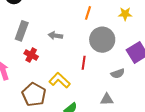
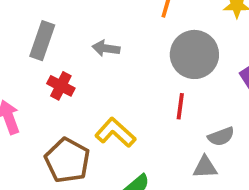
red line: (84, 63) -> (180, 106), moved
gray semicircle: (118, 73) -> (221, 136), moved

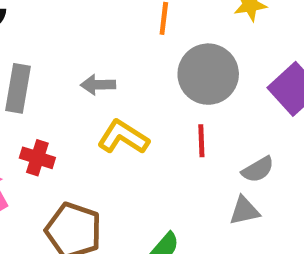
red cross: (61, 86) -> (37, 158), moved
yellow L-shape: (115, 133) -> (123, 137), moved

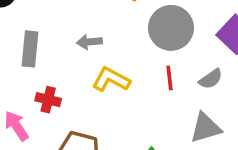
gray semicircle: (258, 170) -> (211, 79), moved
gray triangle: (244, 211) -> (206, 128), size x1.4

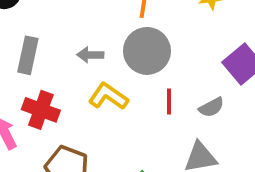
gray circle: (171, 28) -> (147, 51), moved
red cross: (48, 100) -> (41, 110), size x1.4

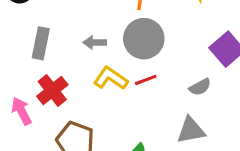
red line: (169, 102) -> (146, 80), moved, turned 70
red cross: (41, 110) -> (52, 91), turned 32

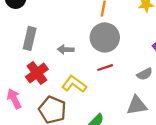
gray arrow: (95, 42) -> (66, 50), moved
yellow L-shape: (111, 78) -> (74, 84), moved
pink arrow: (21, 111) -> (14, 99), moved

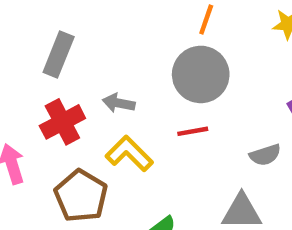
gray arrow: (66, 50) -> (119, 103), moved

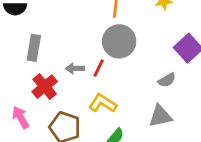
red line: (193, 131) -> (99, 68), moved, turned -42
yellow L-shape: (129, 154) -> (103, 103), moved

